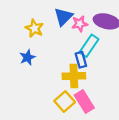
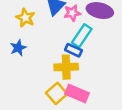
blue rectangle: (81, 60) -> (73, 50), turned -49
pink rectangle: (84, 102) -> (77, 93), turned -35

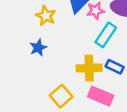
blue rectangle: (73, 50) -> (115, 67), moved
yellow square: (57, 93) -> (61, 96), moved

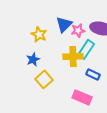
yellow cross: (89, 68) -> (73, 56), moved
yellow square: (61, 96) -> (44, 79), moved

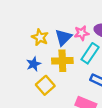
blue triangle: (64, 24) -> (63, 37), moved
yellow cross: (73, 56) -> (62, 61), moved

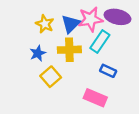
pink star: (82, 33) -> (91, 19), size x1.5

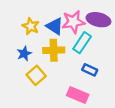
blue triangle: (71, 24) -> (55, 26), turned -42

